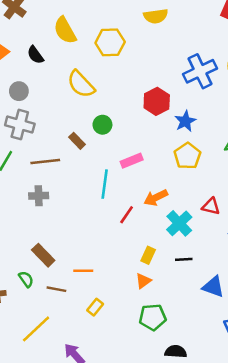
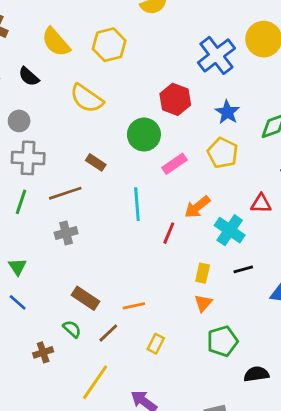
blue star: (185, 121) -> (227, 112), moved
green circle: (102, 125) -> (144, 135), moved, size x1.5
pink rectangle: (132, 161) -> (174, 164), moved
brown line: (56, 289) -> (108, 333), turned -42

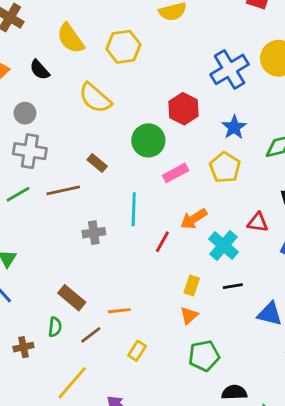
green line: (21, 202) -> (18, 194), turned 35
gray cross: (66, 233) -> (94, 233), moved
green semicircle: (72, 329) -> (55, 327), turned 48

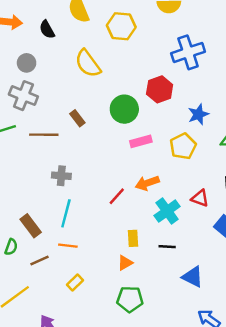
blue cross: (230, 69) -> (188, 52), moved
cyan line: (134, 209) -> (66, 213), moved
yellow rectangle: (192, 286) -> (133, 238), turned -35

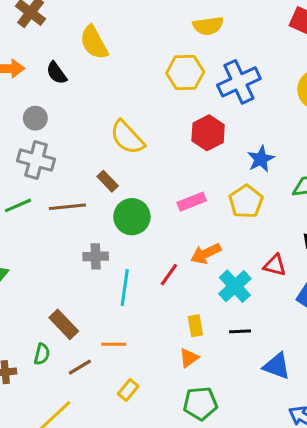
yellow hexagon: (121, 26) -> (185, 73), moved
yellow semicircle: (88, 64) -> (127, 137), moved
green circle: (124, 109) -> (132, 217), moved
cyan line: (66, 213) -> (125, 288), moved

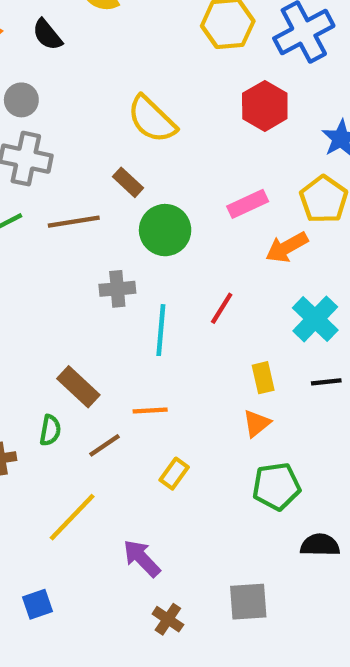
orange arrow: (206, 253) -> (287, 247), moved

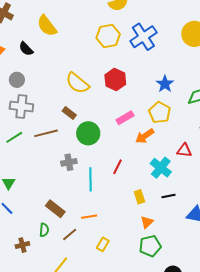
red hexagon: (265, 106) -> (115, 80), moved
orange triangle: (257, 423) -> (147, 222), moved

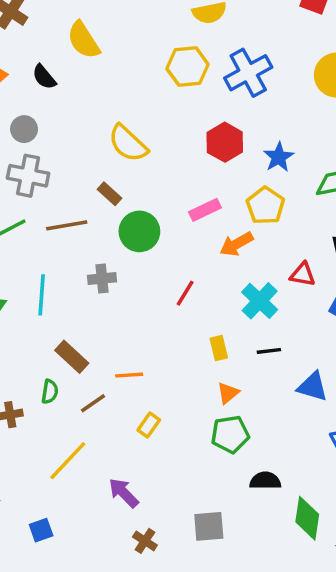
red hexagon: (115, 80) -> (225, 142), moved
cyan line: (91, 179) -> (42, 295), moved

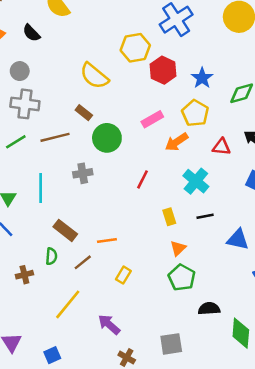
yellow hexagon: (188, 67) -> (135, 48), moved
red triangle: (303, 274) -> (221, 147), moved
green pentagon: (230, 434) -> (182, 278), turned -30

